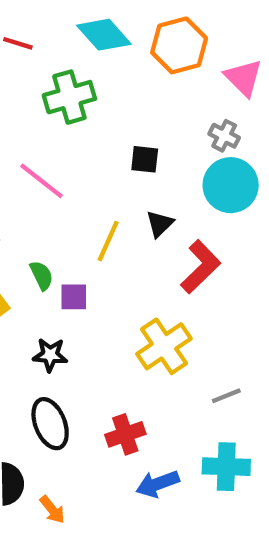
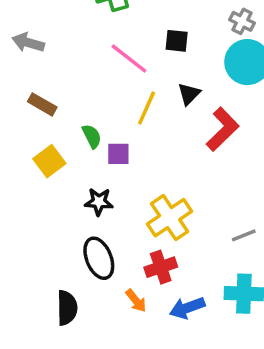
pink line: (41, 181) -> (129, 59), moved
yellow cross: (164, 346) -> (170, 218), moved
orange arrow: (52, 510) -> (136, 301), moved

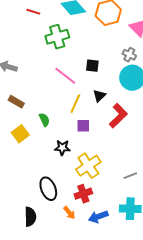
purple square: (118, 154) -> (83, 126), moved
black star: (99, 202) -> (62, 148), moved

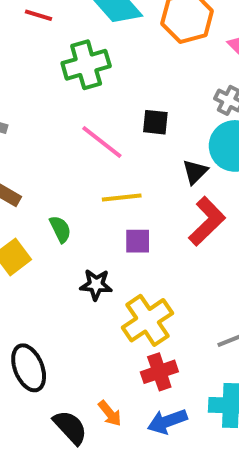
black triangle: (99, 96) -> (195, 172), moved
yellow line: (75, 104) -> (122, 197), turned 60
black ellipse: (48, 189) -> (29, 368), moved
red cross: (83, 194) -> (159, 372), moved
black semicircle: (30, 217) -> (70, 427), moved, turned -42

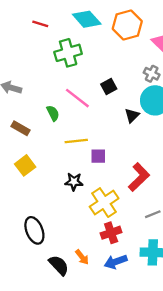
black square: (155, 122) -> (109, 86), turned -35
yellow line: (122, 197) -> (76, 141), moved
red L-shape: (207, 221) -> (139, 177), moved
green semicircle: (60, 229) -> (53, 113), moved

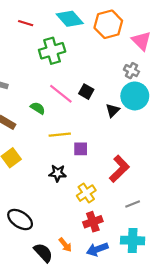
black square: (109, 86) -> (86, 92), moved, turned -32
green semicircle: (53, 113) -> (38, 108), turned -32
yellow cross: (104, 203) -> (86, 193), size x0.7
black ellipse: (34, 230) -> (20, 220), turned -35

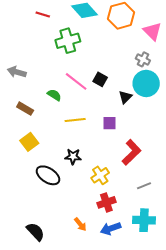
purple square: (81, 149) -> (110, 123), moved
black ellipse: (20, 220) -> (48, 175), moved
black semicircle: (43, 253) -> (35, 232), moved

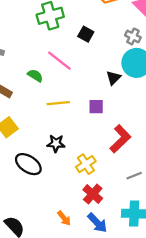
black square: (100, 79) -> (86, 34), moved
red cross: (106, 202) -> (93, 194), turned -30
blue arrow: (111, 229) -> (97, 223), turned -114

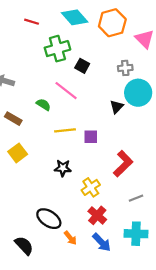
black square: (86, 34) -> (82, 66), moved
gray cross: (133, 36) -> (125, 68), moved, turned -32
purple square: (96, 107) -> (91, 137), moved
black ellipse: (28, 164) -> (49, 219), moved

